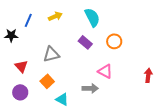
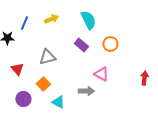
purple circle: (20, 92) -> (23, 99), moved

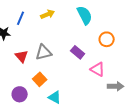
purple rectangle: (81, 45) -> (78, 52), moved
red triangle: (17, 69) -> (22, 56), moved
gray arrow: (86, 91) -> (116, 86), moved

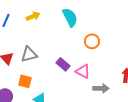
purple rectangle: (78, 52) -> (63, 64), moved
orange square: (40, 79) -> (25, 81), turned -32

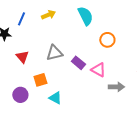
gray triangle: (29, 54) -> (54, 53), moved
orange square: (25, 81) -> (40, 80), turned -32

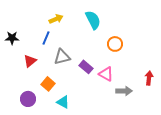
blue line: (21, 19) -> (46, 38), moved
red triangle: (22, 57) -> (30, 61), turned 32
orange square: (40, 80) -> (48, 84), turned -32

